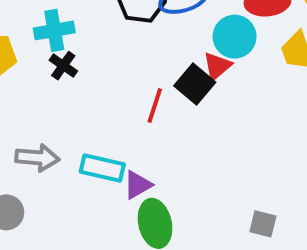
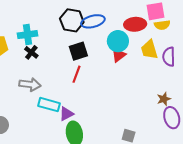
red triangle: (217, 66) -> (119, 55), moved
black square: (195, 84) -> (78, 51), moved, turned 30
gray arrow: (37, 158) -> (30, 84), moved

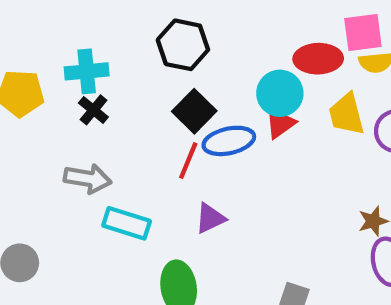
blue ellipse: (93, 21) -> (229, 141), moved
black square: (78, 51) -> (194, 111), turned -30
purple triangle: (66, 114) -> (210, 218), moved

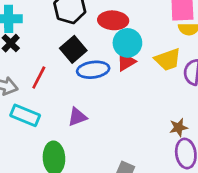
red ellipse: (318, 59) -> (113, 20), moved
yellow trapezoid: (347, 114) -> (168, 59), turned -100
red line: (188, 161) -> (39, 78), moved

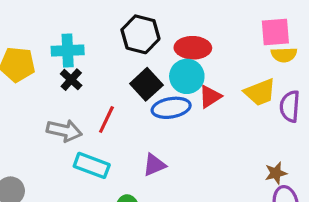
cyan circle: (127, 43) -> (187, 76), moved

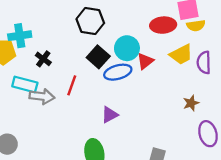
red ellipse: (193, 48) -> (163, 25), moved
cyan cross: (68, 51) -> (20, 36), moved
cyan rectangle: (92, 165) -> (25, 85), moved
brown star: (276, 173) -> (191, 103), moved

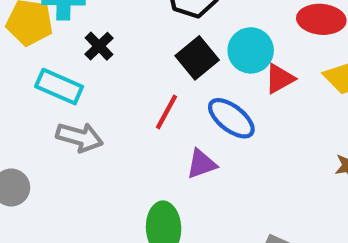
blue ellipse: (118, 72) -> (231, 118), moved, turned 44
red line: (72, 85) -> (166, 112), moved
gray arrow: (42, 96) -> (79, 137), moved

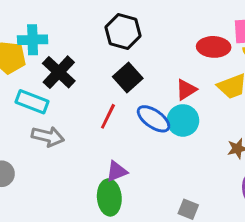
black cross: (99, 46) -> (59, 72), size x1.6
cyan circle: (251, 50) -> (183, 120), moved
purple triangle: (202, 164) -> (117, 171), moved

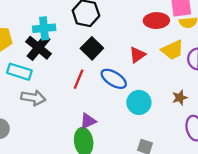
cyan cross: (33, 40) -> (44, 28), moved
cyan circle: (183, 120) -> (139, 102), moved

